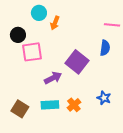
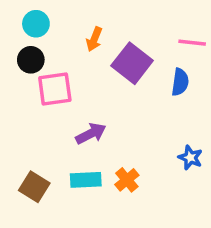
cyan circle: (39, 13) -> (36, 24), moved
purple square: (77, 62) -> (132, 63), moved
blue star: (104, 98) -> (190, 158), moved

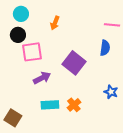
purple square: (132, 63) -> (74, 63), moved
purple arrow: (91, 134) -> (42, 78), moved
brown square: (34, 187) -> (13, 118), moved

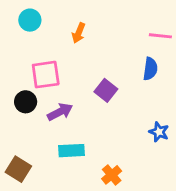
black circle: (18, 35) -> (26, 102), moved
purple square: (74, 63) -> (106, 90), size x0.7
orange cross: (74, 105) -> (112, 175), moved

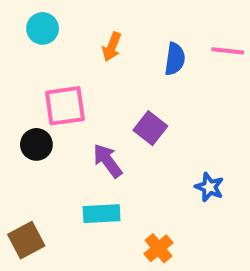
blue semicircle: (150, 69) -> (175, 59), moved
purple arrow: (60, 112) -> (108, 161), moved, turned -100
blue star: (159, 132) -> (209, 187), moved
brown square: (18, 169) -> (26, 240), turned 30

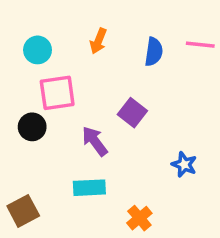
cyan circle: (43, 28) -> (38, 50), moved

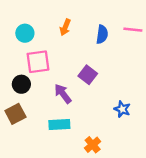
brown square: (23, 211) -> (15, 114), moved

